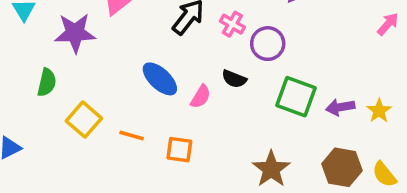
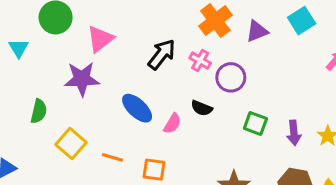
purple star: (75, 33) -> (82, 79), moved
green square: (296, 97) -> (255, 124), size x0.7
purple arrow: (340, 107) -> (294, 133), turned -85

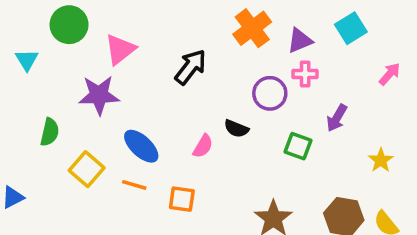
pink cross: (200, 60) -> (305, 74), moved, turned -30
blue ellipse: (137, 108) -> (141, 146), moved
purple arrow: (294, 133) -> (337, 118), moved, turned 35

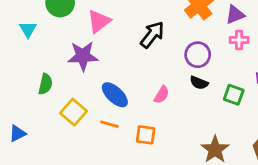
purple circle: (270, 93) -> (198, 55), moved
black semicircle: (236, 129) -> (199, 83), moved

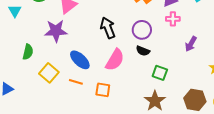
black arrow: (152, 35) -> (108, 28), moved, turned -60
pink semicircle: (162, 95) -> (115, 60), size x1.6
green square: (234, 95) -> (160, 73), moved

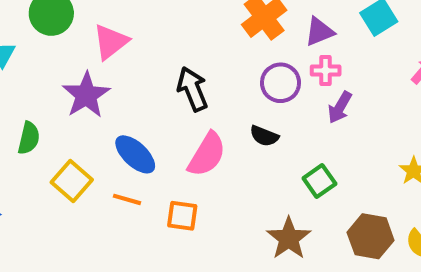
purple circle: (142, 30) -> (281, 83), moved
purple star: (56, 31) -> (86, 95), turned -30
purple arrow: (191, 44) -> (340, 107), moved
green square: (160, 73) -> (319, 181), moved, turned 35

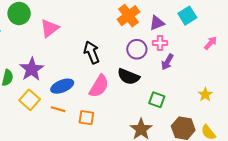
purple star: (86, 95) -> (32, 69), moved
black semicircle: (264, 136) -> (128, 77), size x1.5
blue ellipse: (135, 154) -> (62, 86), turned -65
green square: (319, 181) -> (157, 100), turned -35

